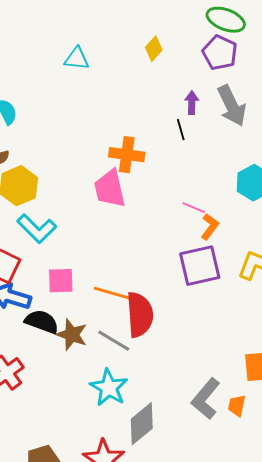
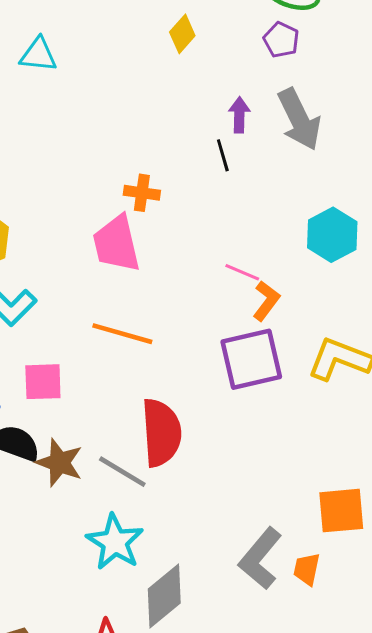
purple pentagon: (220, 53) -> (281, 40), size x0.7
cyan triangle: (77, 59) -> (38, 55), moved
orange cross: (127, 155) -> (142, 193), size x0.7
orange line: (114, 294) -> (122, 334), moved

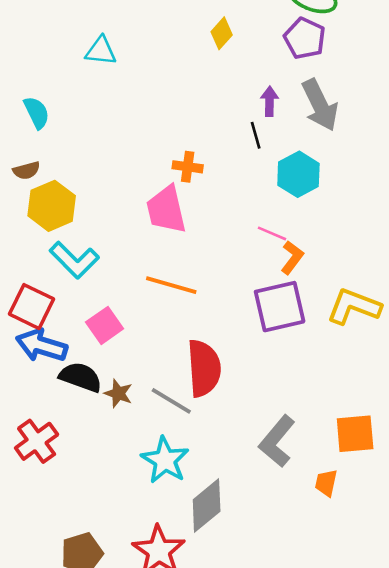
purple pentagon: (281, 40) -> (305, 38), size x1.4
cyan hexagon: (332, 235) -> (298, 174), moved
pink square: (43, 382) -> (105, 325), turned -33
brown star: (59, 463) -> (118, 393), size x0.7
gray L-shape: (260, 559) -> (277, 441), moved

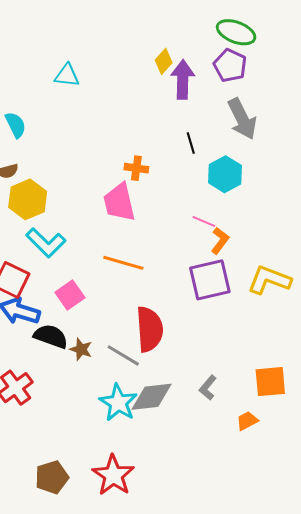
purple arrow: (269, 101) -> (183, 80), moved, size x1.6
gray L-shape: (277, 441) -> (208, 388), size x0.6
orange trapezoid: (326, 483) -> (247, 421), turned 50
gray diamond: (207, 505) -> (151, 397), moved, turned 33

